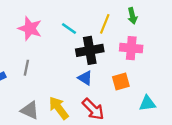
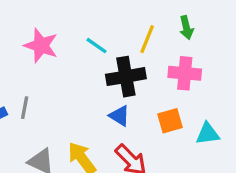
gray line: (26, 68) -> (25, 108), moved
cyan triangle: (147, 103) -> (208, 134), moved

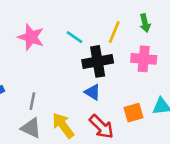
gray line: (25, 108) -> (32, 101), moved
orange square: (170, 121) -> (133, 113), moved

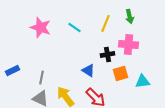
black cross: (98, 61) -> (107, 54), moved, size x0.6
orange square: (133, 113) -> (120, 73), moved

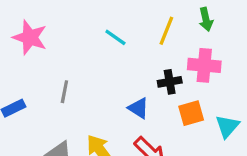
pink star: (40, 27) -> (30, 37), moved
gray line: (41, 77) -> (64, 92), moved
cyan triangle: (142, 81) -> (227, 126), turned -42

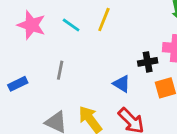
yellow line: (166, 31) -> (104, 20), moved
cyan line: (115, 37) -> (71, 25), moved

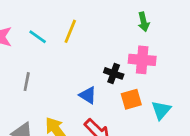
black cross: (148, 62) -> (114, 73), turned 30

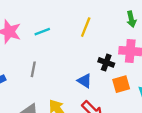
yellow line: (70, 31) -> (86, 27), moved
cyan line: (38, 37) -> (42, 32), turned -56

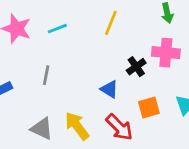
black cross: (106, 62) -> (136, 67), turned 35
orange square: (121, 84) -> (149, 108), moved

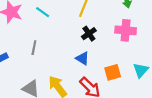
cyan line: (57, 29) -> (43, 12), turned 56
black cross: (136, 67) -> (89, 34), moved

